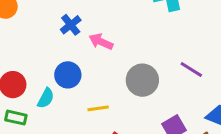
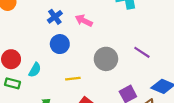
pink arrow: (101, 42) -> (84, 21), moved
blue circle: (68, 75) -> (60, 44), moved

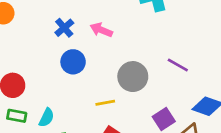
cyan semicircle: (35, 70) -> (47, 118), moved
yellow line: (73, 79) -> (105, 103), moved

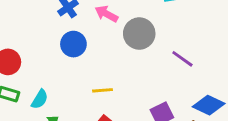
gray circle: (133, 77) -> (139, 34), moved

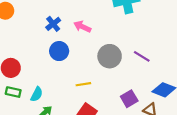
gray circle: (139, 34) -> (110, 56), moved

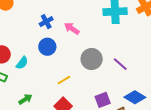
yellow line: (83, 84) -> (64, 80), turned -32
cyan semicircle: (37, 94) -> (22, 63), moved

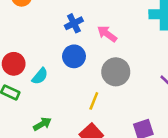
gray circle: (92, 59) -> (116, 72), moved
yellow line: (64, 80) -> (94, 101), turned -40

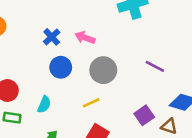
cyan semicircle: (40, 76) -> (44, 105), moved
yellow line: (94, 101) -> (91, 103), turned 60

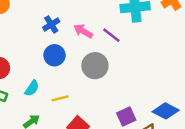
purple line: (155, 66) -> (111, 35), moved
yellow line: (91, 103) -> (60, 98), moved

